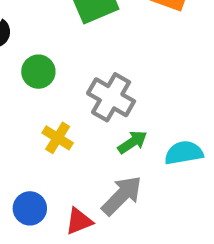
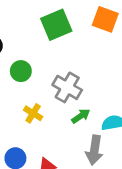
gray arrow: (122, 196) -> (94, 150), moved, turned 144

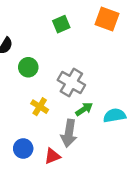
green square: (56, 25) -> (61, 24), size x0.6
gray arrow: (94, 150) -> (69, 133), moved

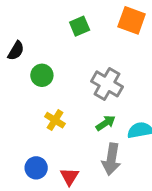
gray cross: (71, 82) -> (107, 84), moved
gray arrow: (69, 133) -> (111, 159), moved
red triangle: (52, 156) -> (69, 177), turned -36

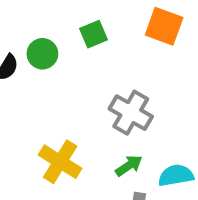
green circle: (42, 75) -> (42, 54), moved
yellow cross: (55, 120) -> (60, 162), size x1.5

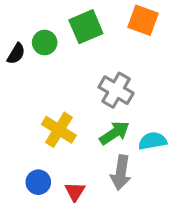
green square: (93, 34) -> (86, 27), size x1.5
green arrow: (129, 166) -> (114, 133), size x1.4

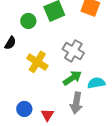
black semicircle: (16, 54) -> (10, 43), moved
yellow cross: (59, 130) -> (37, 62), moved

